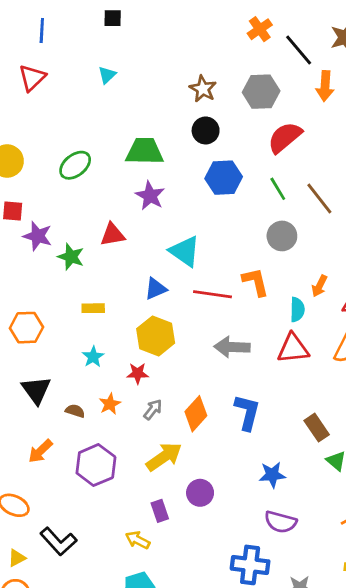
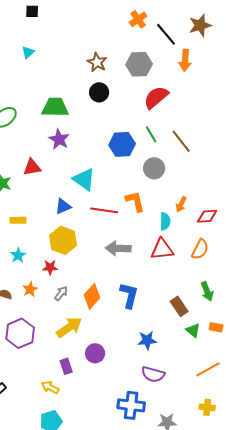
blue hexagon: (224, 178) -> (122, 144), moved

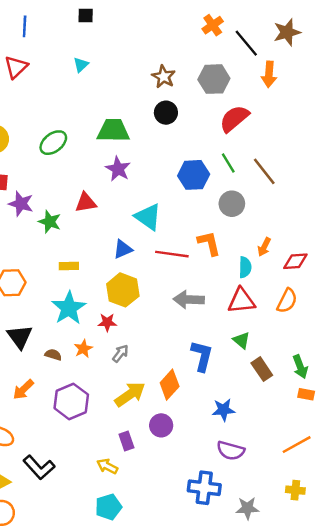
cyan star: (18, 255) -> (69, 308), size x1.8
green arrow: (207, 291) -> (300, 367), moved
orange diamond: (92, 296) -> (170, 385), moved
green triangle: (193, 330) -> (241, 340), moved

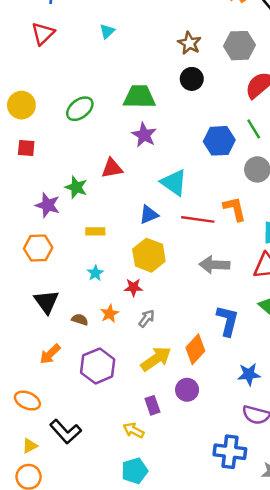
purple star: (21, 204) -> (48, 205), moved
cyan star: (69, 308) -> (95, 273), size x0.5

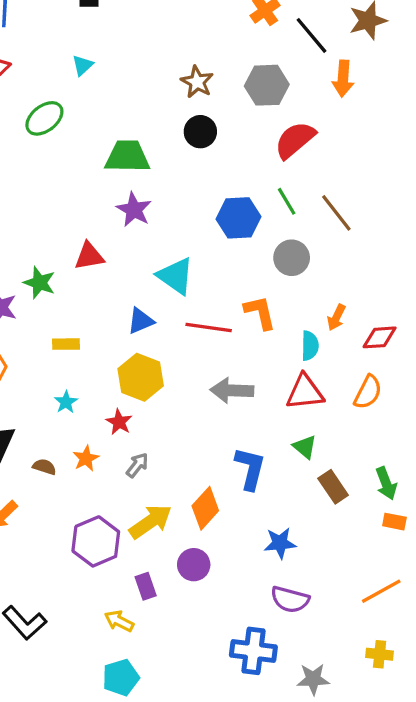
green ellipse: (80, 109) -> (44, 118), moved
red star: (133, 287) -> (119, 422), turned 30
purple hexagon: (98, 366) -> (96, 541), moved

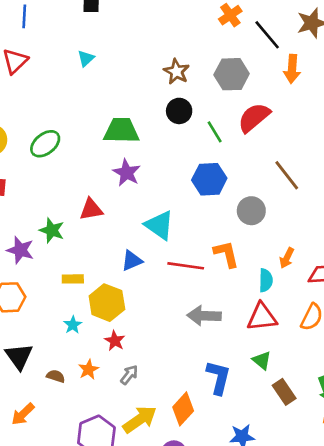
green ellipse: (44, 118) -> (45, 144), moved
green line: (287, 201) -> (215, 132), moved
yellow hexagon: (141, 377) -> (107, 303), moved

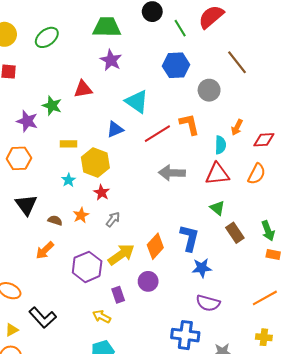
red line: (186, 266) -> (157, 134), turned -40
blue L-shape: (218, 377) -> (189, 238), moved
orange arrow: (23, 414) -> (45, 250), moved

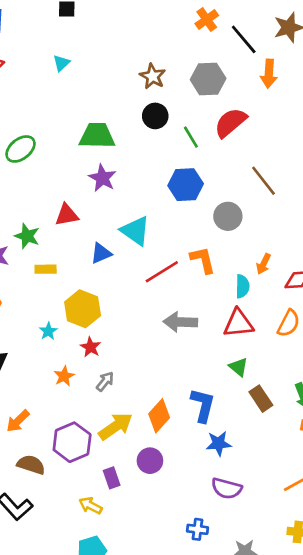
blue triangle: (115, 129) -> (101, 253), moved
yellow rectangle: (69, 144) -> (46, 269), moved
brown semicircle: (55, 220) -> (31, 465), moved, size x1.5
blue cross: (185, 335) -> (197, 529), size x0.6

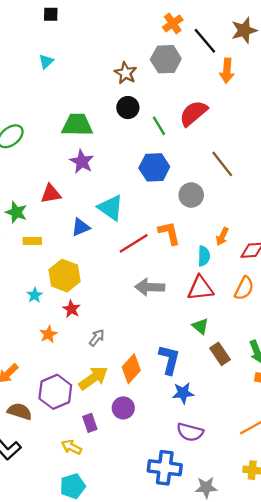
gray hexagon: (208, 79) -> (166, 59), moved
gray arrow: (105, 381) -> (97, 338), moved
blue cross: (197, 529) -> (165, 468), size x1.8

